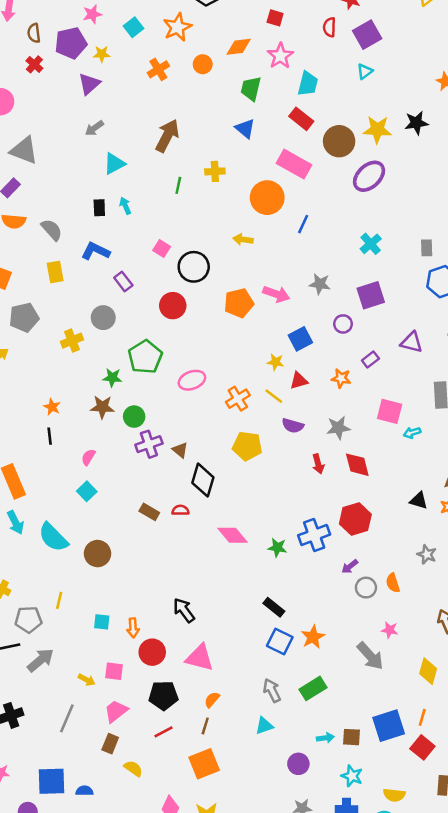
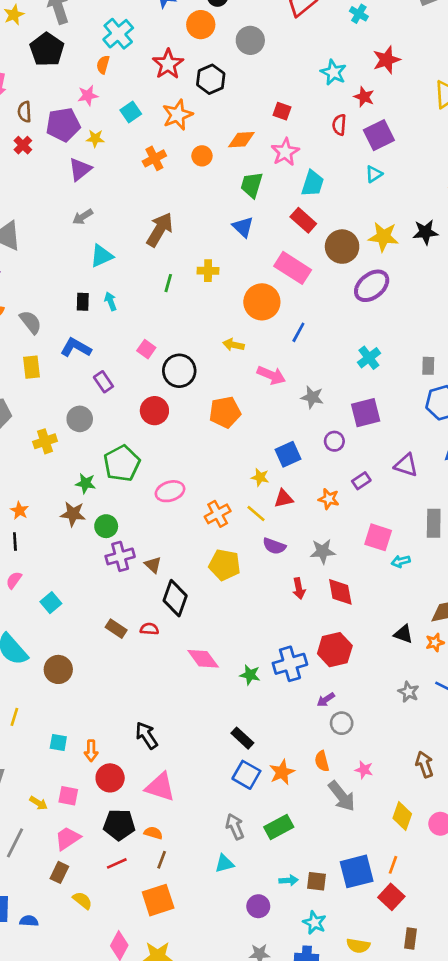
pink arrow: (276, 294) -> (271, 375), moved
pink semicircle: (88, 457) -> (14, 580), moved
orange semicircle: (393, 583) -> (322, 761), moved
orange semicircle: (212, 700) -> (153, 833), moved, turned 63

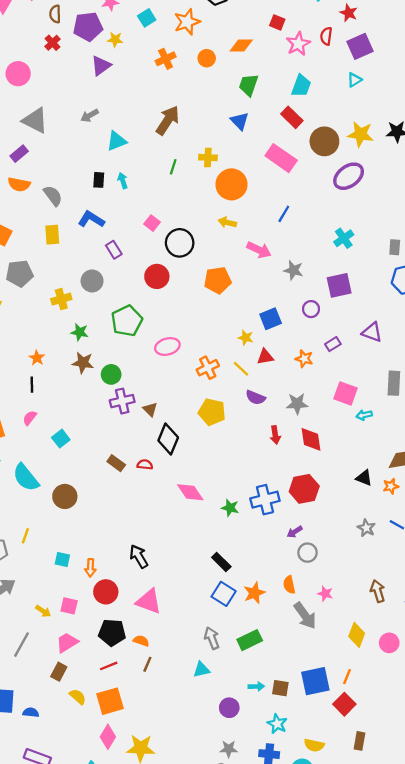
pink star: (285, 152) -> (298, 44), moved
gray arrow: (83, 217) -> (90, 116), moved
orange circle: (262, 302) -> (231, 184), moved
green star: (85, 483) -> (80, 332), moved
orange square: (158, 900) -> (110, 701), moved

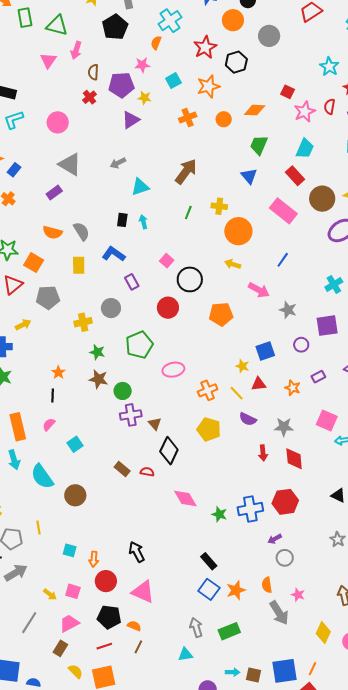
orange semicircle: (19, 184) -> (52, 232), moved
yellow line: (25, 536) -> (39, 528), turned -32

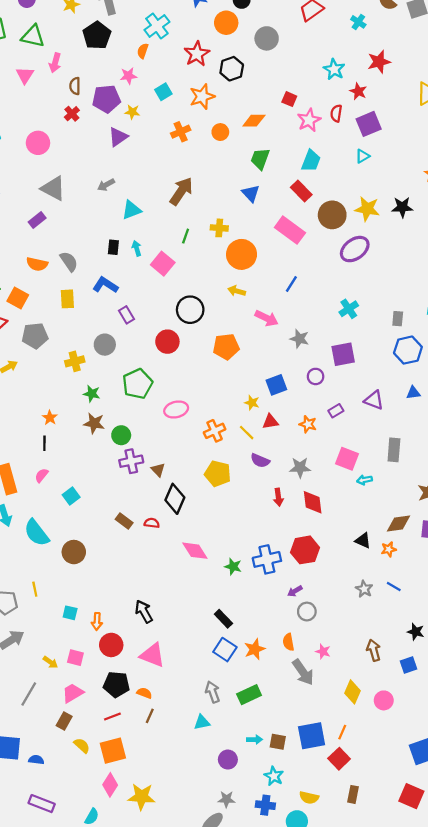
pink square: (167, 261) -> (163, 264), moved, size x1.5

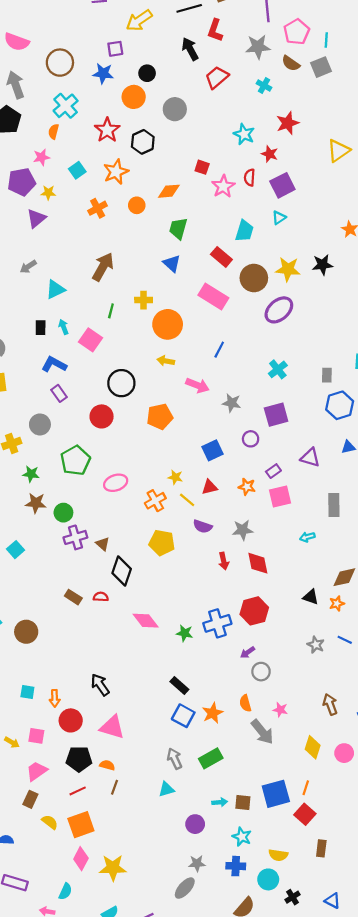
cyan trapezoid: (311, 161) -> (244, 231), moved
blue L-shape: (105, 285) -> (54, 364), moved
yellow star: (252, 403) -> (175, 477), moved
pink square: (347, 459) -> (280, 497), moved, turned -30
cyan square: (71, 496) -> (16, 550), moved

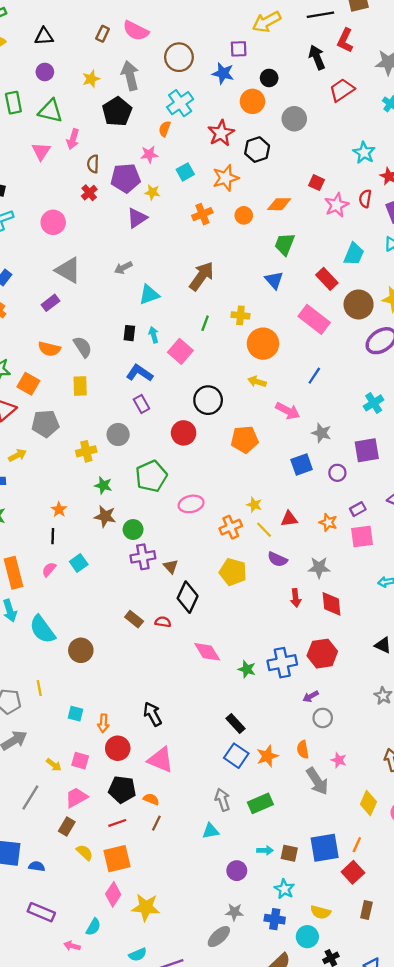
blue square: (213, 450) -> (302, 464), moved

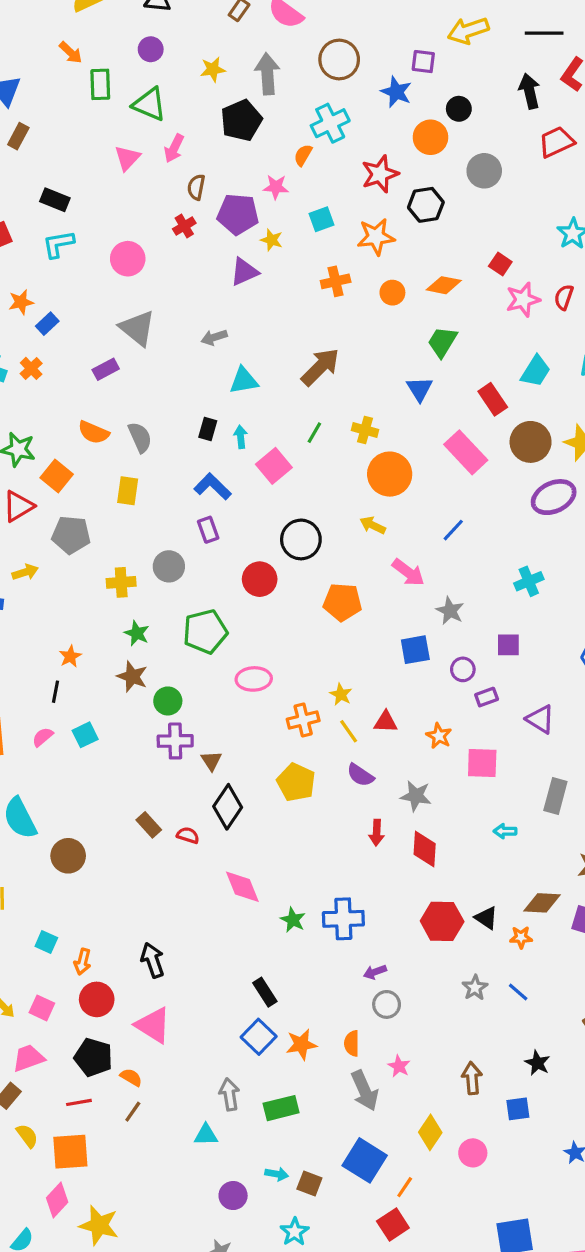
purple square: (367, 450) -> (508, 645), size x0.7
purple rectangle: (358, 509) -> (487, 697), moved
red hexagon: (322, 654) -> (442, 921), moved
blue square: (325, 848) -> (365, 1160), moved, turned 32

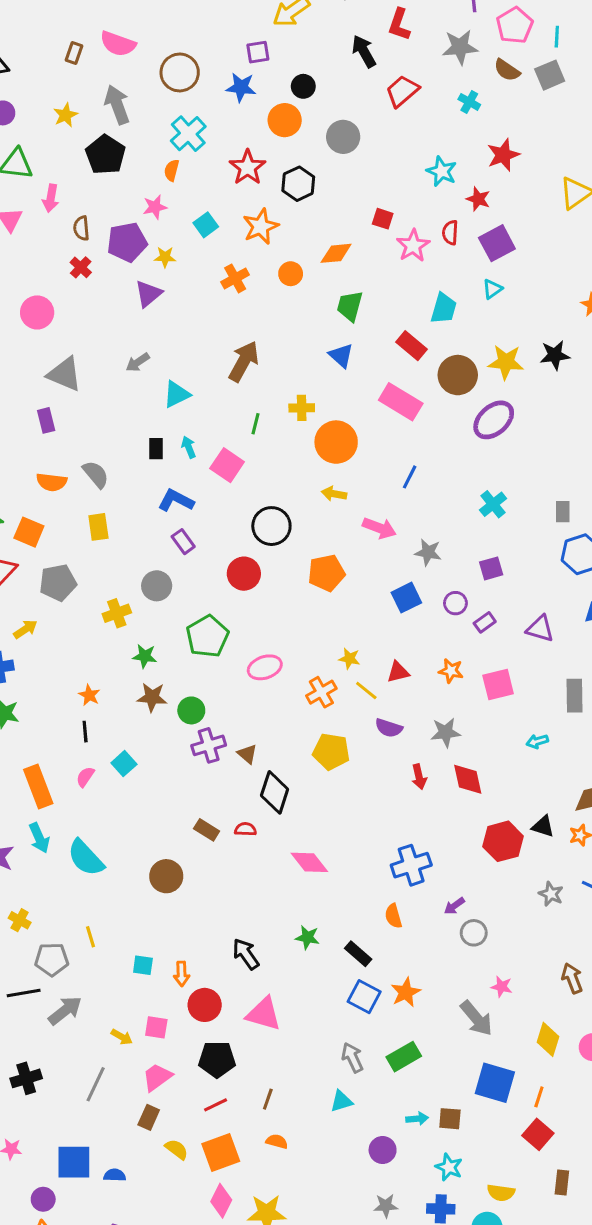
purple rectangle: (106, 369) -> (46, 420), turned -60
brown circle: (68, 856) -> (166, 876), moved
green star: (293, 920) -> (307, 937), moved
orange semicircle: (352, 1043) -> (393, 916), moved
orange semicircle: (131, 1077) -> (277, 1141), moved

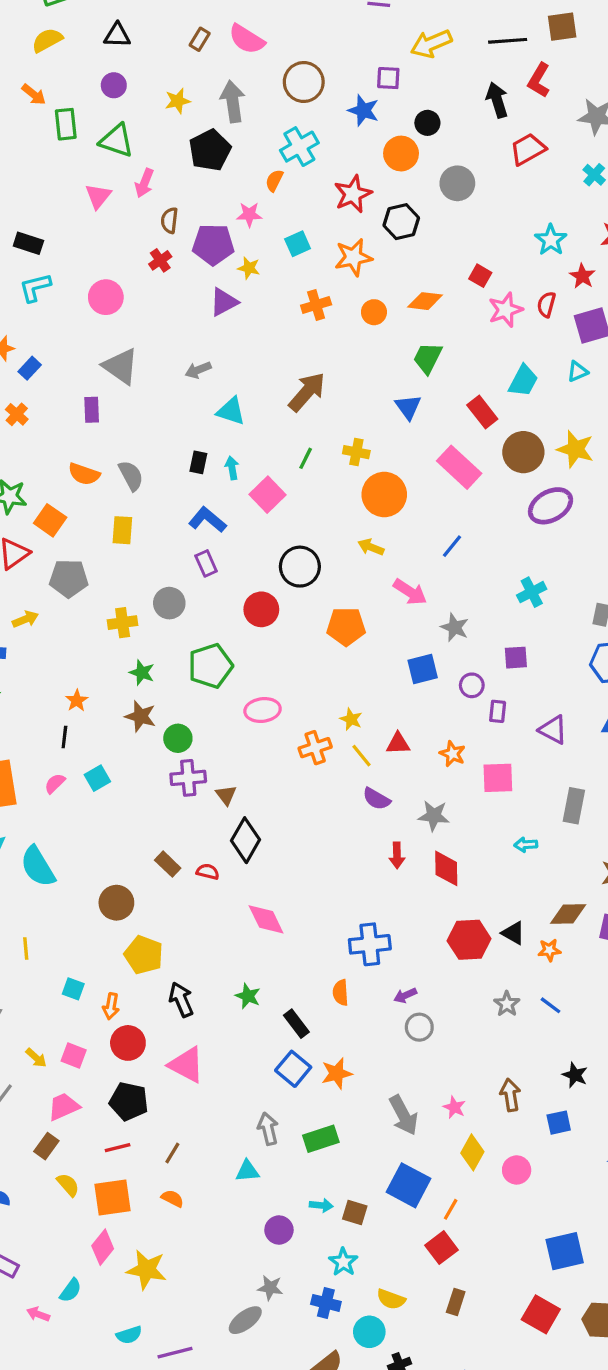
cyan triangle: (177, 394) -> (231, 411), turned 32
purple rectangle: (485, 622) -> (498, 711), turned -60
yellow pentagon: (331, 752) -> (144, 955), moved
pink star: (502, 987) -> (454, 1107), moved

